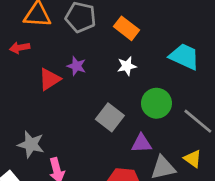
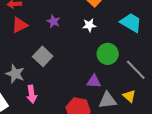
red triangle: (50, 79) -> (20, 25), moved
gray square: (110, 117) -> (43, 56), moved

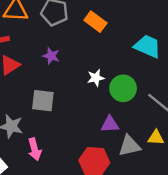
white star: (89, 25) -> (96, 78), moved
gray square: (43, 56) -> (43, 101), turned -30
yellow triangle: (129, 96) -> (156, 138), turned -32

